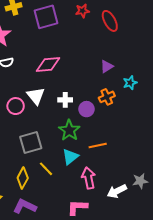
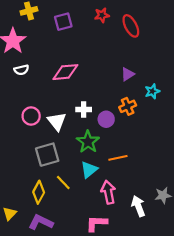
purple square: (46, 17) -> (63, 22), size x0.7
white triangle: (36, 96) -> (57, 121), moved
white arrow: (117, 191) -> (138, 206), turned 96

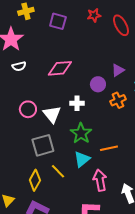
purple square: (63, 22) -> (58, 21), turned 30
purple circle: (106, 119) -> (98, 84), moved

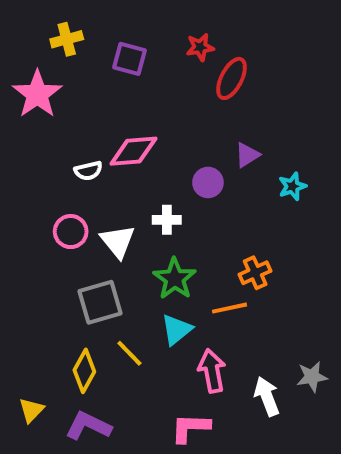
red ellipse: (121, 25) -> (232, 78), moved, turned 55
white semicircle: (19, 66) -> (88, 171), moved
orange cross: (118, 100) -> (255, 273), moved

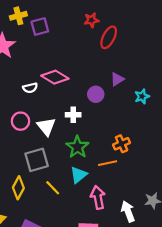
purple square: (129, 59) -> (40, 27), moved, turned -30
pink diamond: (133, 151) -> (55, 77), turned 36
yellow diamond: (84, 371) -> (18, 188), moved

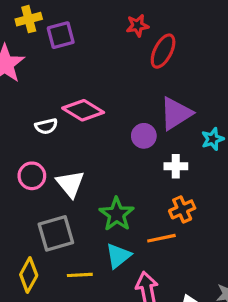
purple triangle: (117, 79) -> (176, 113), size x1.6
white cross: (73, 115) -> (176, 166), moved
yellow line: (53, 188) -> (80, 275), turned -49

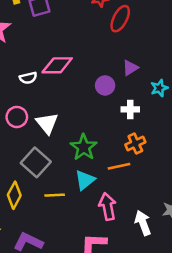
pink diamond: (83, 110) -> (57, 65), turned -32
purple triangle: (176, 113) -> (130, 68), size x0.6
gray square: (56, 233) -> (36, 162), turned -32

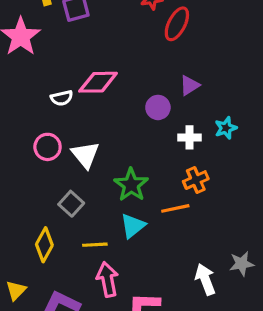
cyan star: (159, 88) -> (226, 128), moved
gray square: (36, 162) -> (71, 204), size x0.7
pink arrow: (108, 207) -> (107, 279), moved

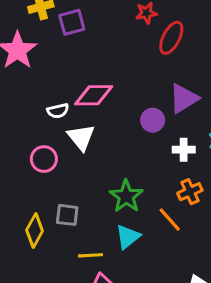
purple triangle: (190, 85) -> (184, 98), size x1.5
white triangle: (85, 155) -> (81, 137), moved
gray square: (71, 204) -> (67, 215), turned -35
orange line: (175, 208) -> (170, 220), turned 60
yellow diamond: (44, 245) -> (35, 230), moved

